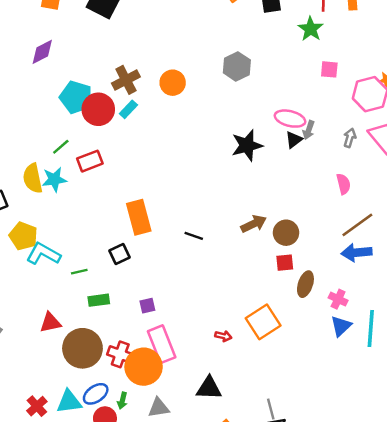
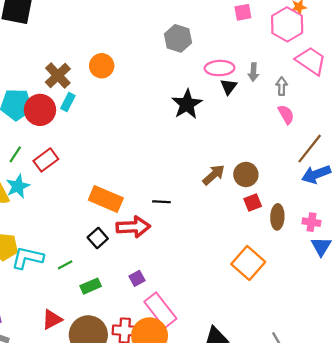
gray hexagon: (237, 66) -> (178, 38), moved
gray arrow: (309, 130) -> (253, 72), moved
gray arrow: (350, 138) -> (282, 86), moved
orange rectangle: (139, 217) -> (106, 199), turned -36
red arrow: (223, 336) -> (133, 227), moved, size x2.0

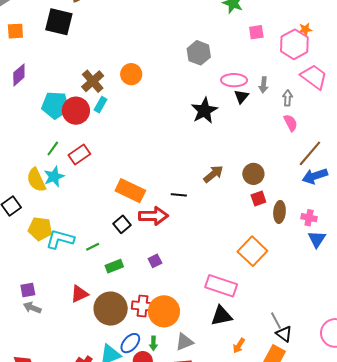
brown arrow: (214, 175) -> (213, 174), moved
pink rectangle: (160, 310) -> (221, 286), moved, turned -36

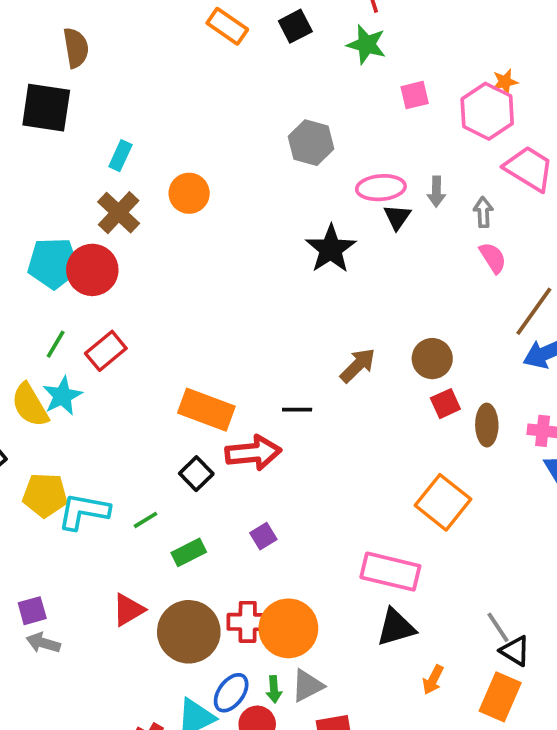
cyan rectangle: (101, 105) -> (120, 156), moved
gray triangle: (184, 342) -> (307, 686), moved

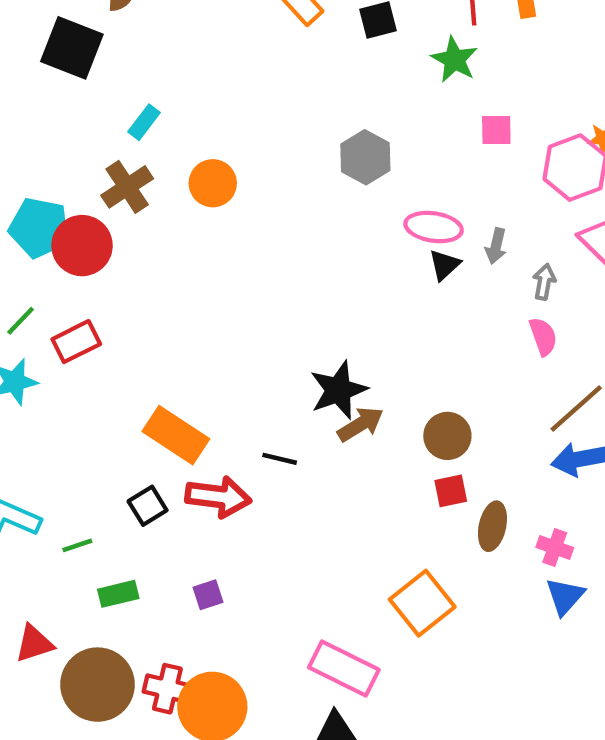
black star: (331, 249) -> (338, 390), moved

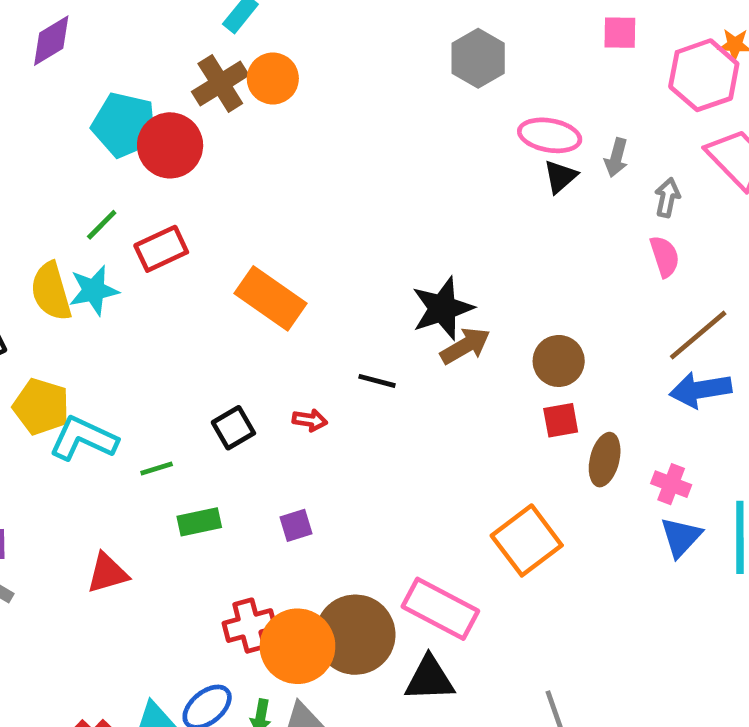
orange circle: (213, 183) -> (273, 78), moved
orange rectangle: (176, 435) -> (271, 298), moved
red arrow: (218, 497) -> (310, 420), size x0.5
brown circle: (98, 685) -> (355, 635), moved
red cross: (167, 689) -> (250, 626), turned -30

